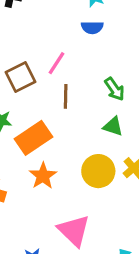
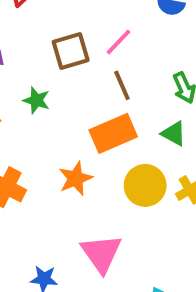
brown line: (66, 96) -> (122, 85), turned -35
orange rectangle: (33, 138) -> (113, 133), moved

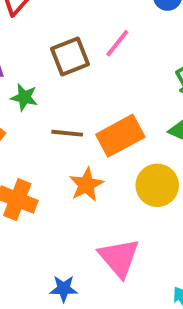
brown line: (122, 85) -> (67, 133), moved, turned -56
green star: (36, 100) -> (24, 97), moved

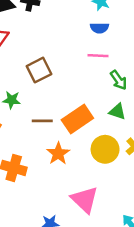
pink line: (117, 43) -> (98, 56), moved, turned 60

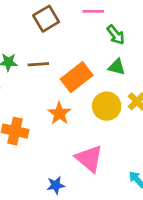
brown square: (39, 70) -> (46, 19), moved
brown line: (42, 121) -> (38, 64), moved

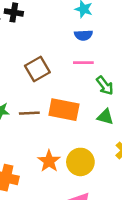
orange rectangle: (77, 77) -> (64, 110), moved, turned 48
yellow circle: (107, 106) -> (80, 162), moved

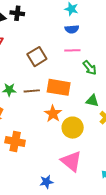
green triangle: (105, 117) -> (92, 101), moved
orange star: (49, 161) -> (53, 114), moved

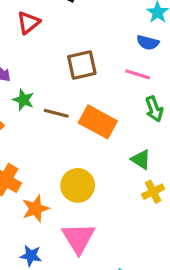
orange star: (53, 114) -> (35, 209), moved
yellow circle: (73, 128) -> (78, 185), moved

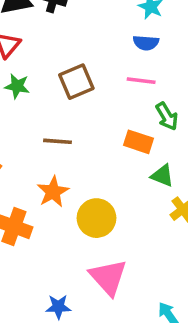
green star: (23, 100) -> (17, 86), moved
orange rectangle: (98, 122) -> (138, 142), moved, size x0.7
orange star: (35, 209) -> (53, 192), moved

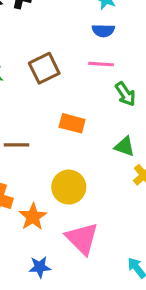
brown line: (58, 141) -> (16, 145), moved
orange rectangle: (138, 142) -> (72, 123), moved
orange star: (53, 192) -> (33, 217), moved

